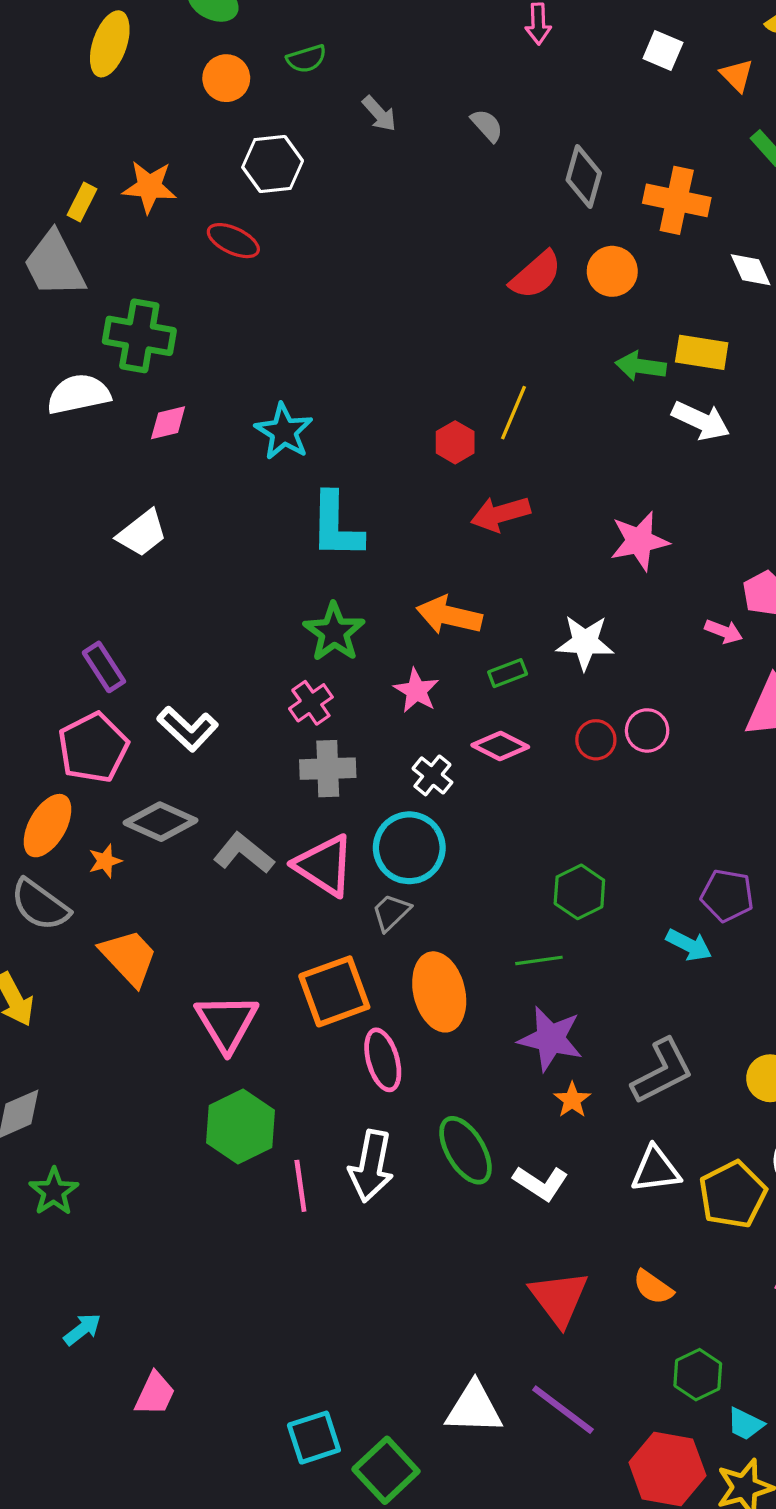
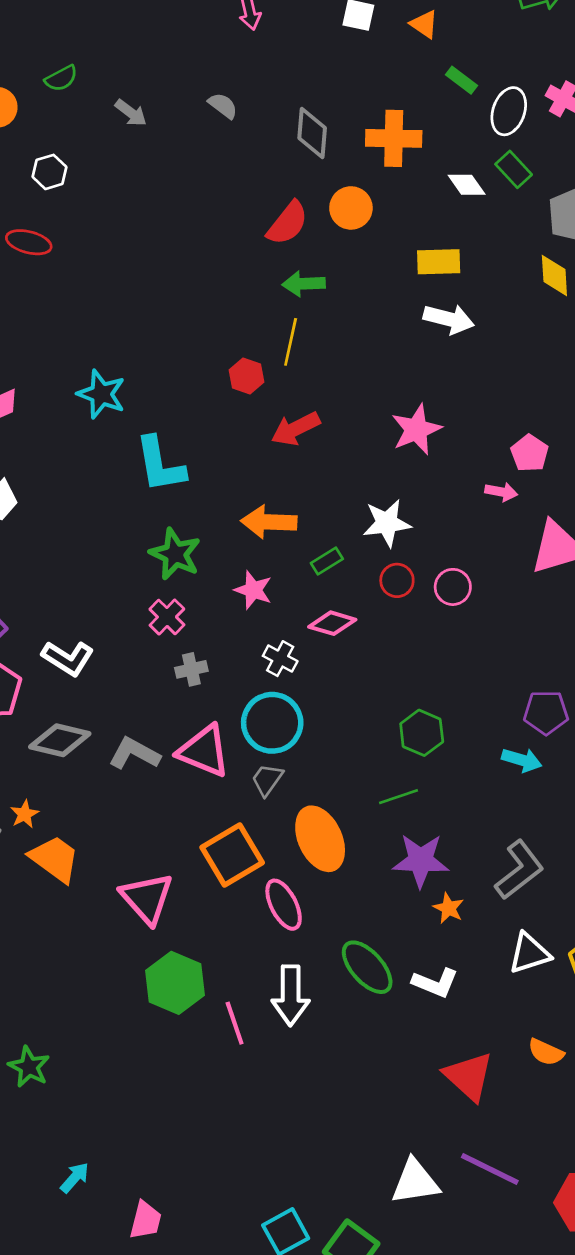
white hexagon: (273, 164) -> (50, 172), size x0.7
green arrow: (641, 366) -> (304, 284), moved
red circle: (596, 740) -> (397, 580), moved
gray cross: (328, 769) -> (191, 669), size x0.7
orange star: (105, 861) -> (24, 814), moved

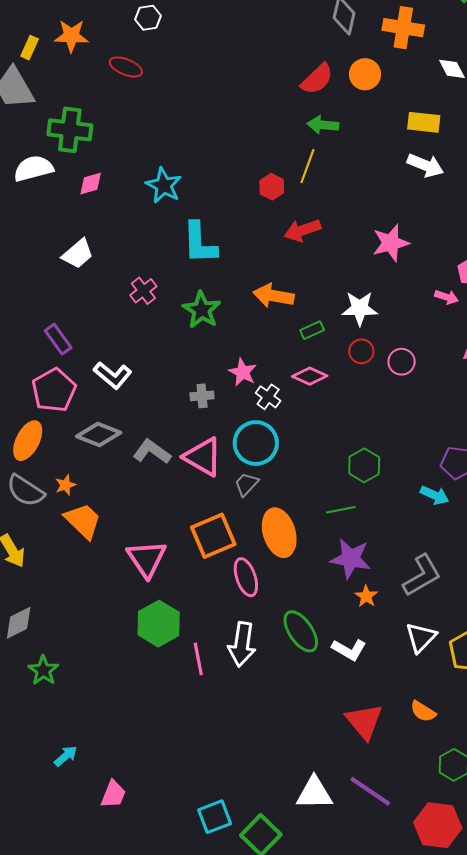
pink star: (253, 590) -> (243, 372), moved
pink cross: (167, 617) -> (143, 291), moved
white triangle: (529, 953) -> (421, 637), turned -36

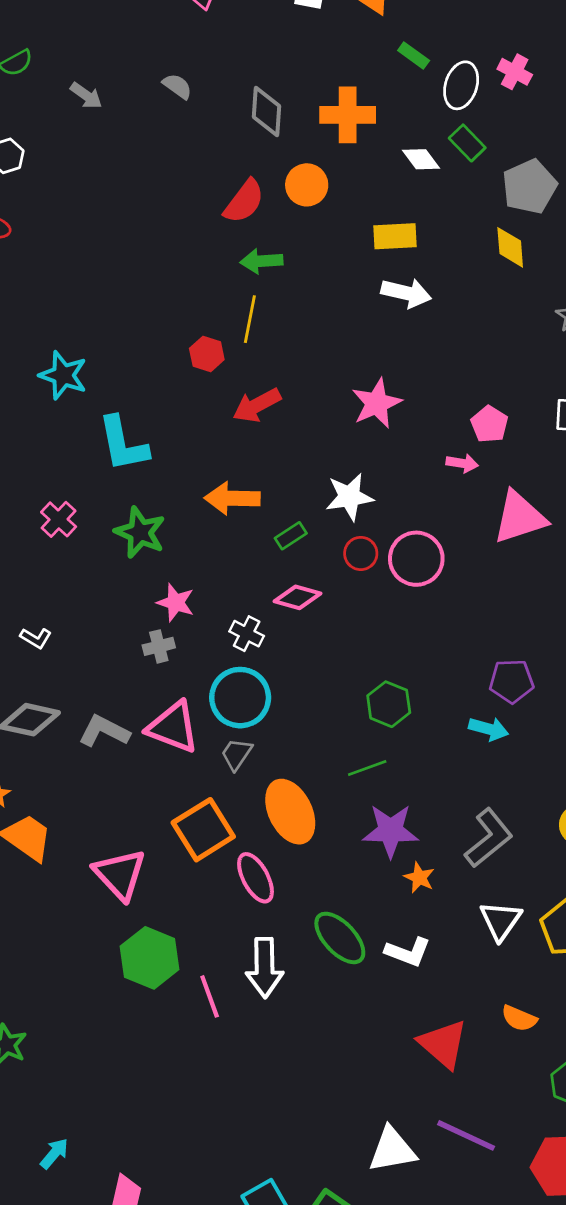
pink circle: (402, 362) -> (416, 559), size x1.5
pink star: (243, 372) -> (176, 602), moved
white L-shape: (113, 375) -> (36, 638), size x0.6

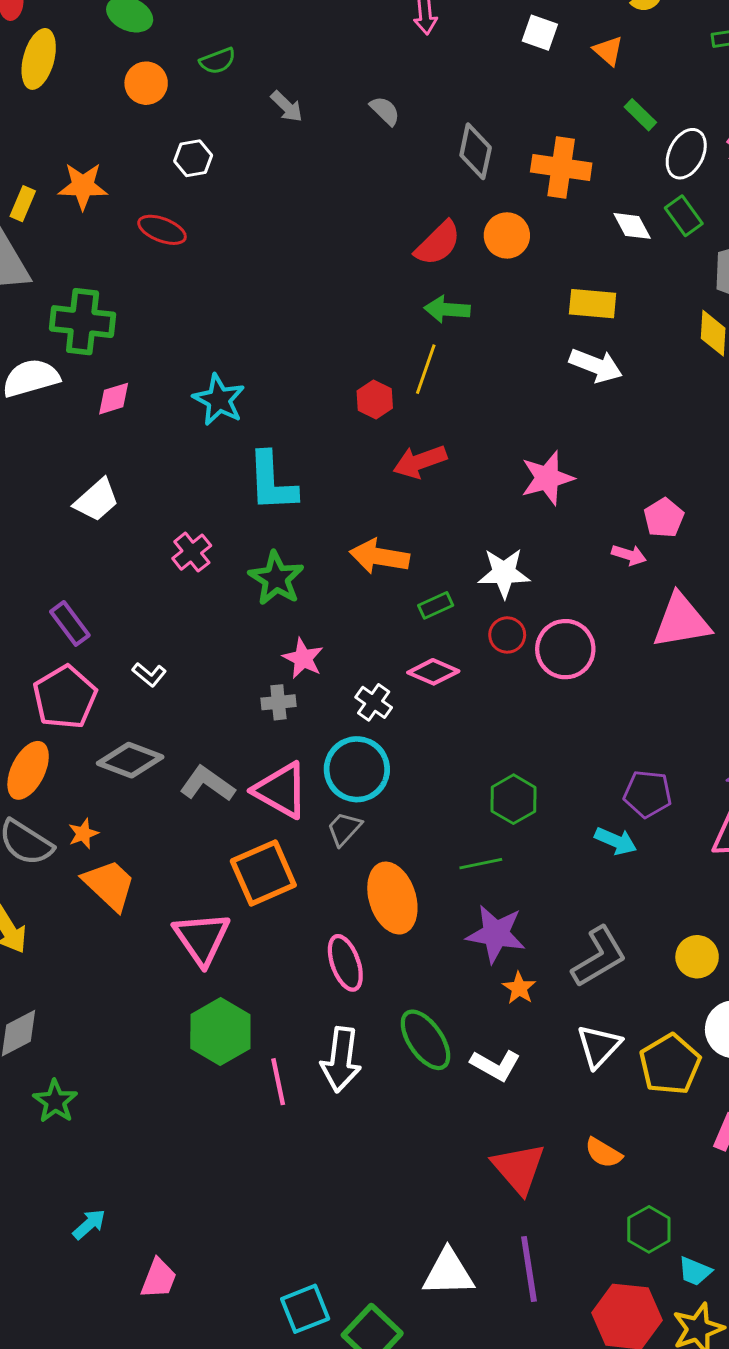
orange square: (203, 830) -> (263, 873), moved
purple line: (466, 1135) -> (529, 1269), turned 48

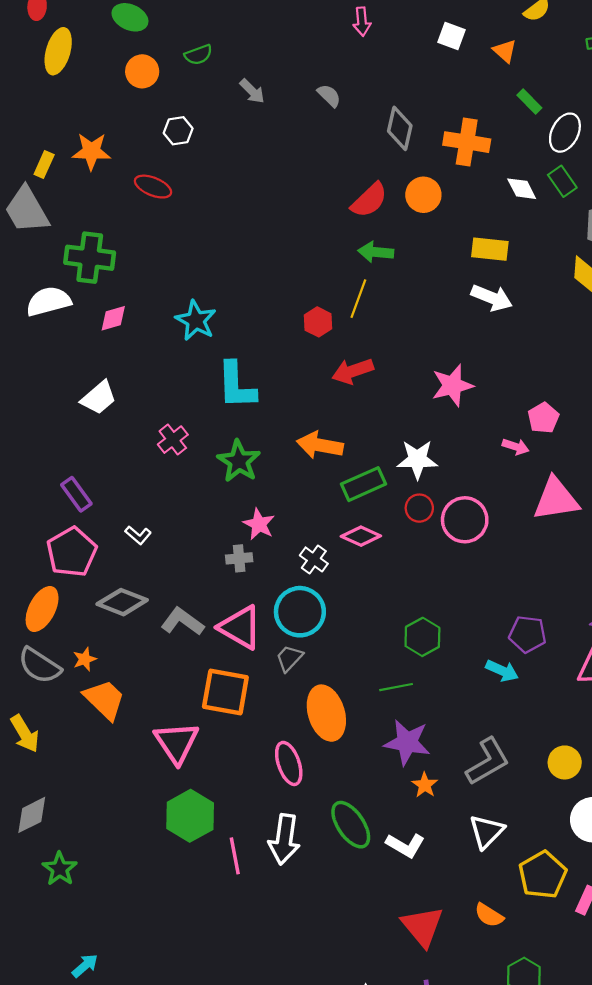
green rectangle: (436, 605) -> (363, 484), size x1.6
orange square: (263, 873) -> (225, 692), turned 33
yellow pentagon: (670, 1064) -> (543, 875), moved

